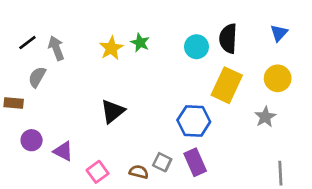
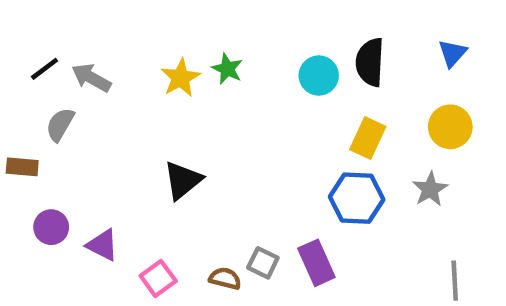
gray arrow: (56, 48) -> (91, 78), turned -40
yellow rectangle: (227, 85) -> (368, 138), size x0.7
blue hexagon: (194, 121) -> (357, 198), moved

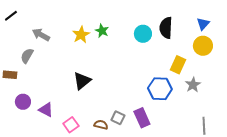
black line: (44, 69) -> (11, 16), moved
yellow circle: (450, 127) -> (203, 46), moved
yellow rectangle: (368, 138) -> (178, 65), moved

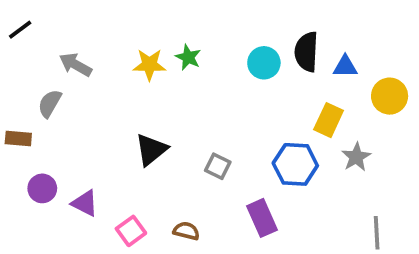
blue triangle: (203, 24) -> (345, 67), moved, turned 48
yellow star: (81, 35) -> (149, 65), turned 30
yellow circle: (203, 46) -> (390, 96), moved
gray square: (118, 118) -> (218, 166), moved

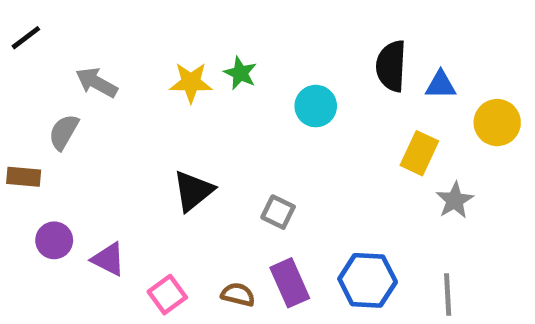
cyan circle: (264, 63) -> (316, 106), moved
blue hexagon: (295, 164) -> (368, 280), moved
purple rectangle: (262, 218) -> (290, 283), moved
gray line: (377, 233) -> (448, 295), moved

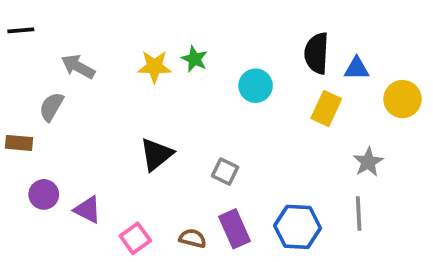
black line: (26, 38) -> (21, 30), turned 32
yellow rectangle: (419, 153) -> (326, 109), moved
gray line: (448, 295) -> (359, 214), moved

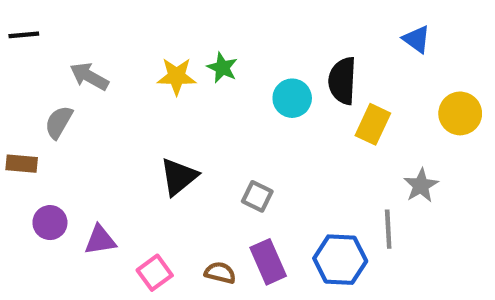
black semicircle: (317, 53) -> (342, 81), moved
blue triangle: (357, 69) -> (417, 39), moved, turned 36
purple triangle: (88, 210) -> (100, 240), turned -36
gray line: (359, 214) -> (388, 229), moved

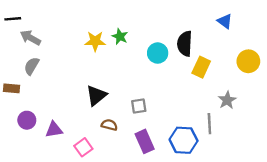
gray arrow: (89, 76) -> (30, 38), moved
gray square: (257, 196) -> (139, 106), turned -35
brown semicircle: (220, 273) -> (109, 125), moved

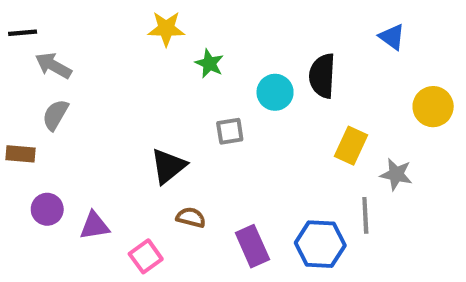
yellow star: (95, 41) -> (166, 29), moved
yellow rectangle: (201, 67) -> (351, 146), moved
gray star: (227, 100) -> (396, 174), turned -30
gray square: (139, 106) -> (230, 131), moved

